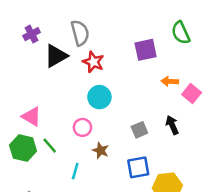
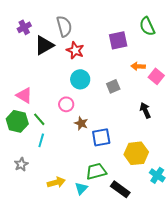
black arrow: (172, 125) -> (145, 110), moved
gray square: (139, 130) -> (113, 86), moved
blue square: (138, 167) -> (101, 137), moved
cyan line: (75, 171) -> (41, 140), moved

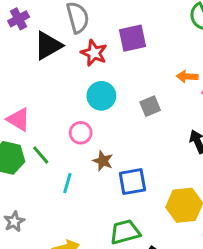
purple square: (118, 40) -> (132, 38), moved
cyan line: (41, 140) -> (67, 183), moved

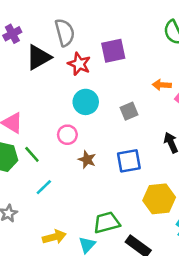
blue square: (132, 182) -> (129, 161), moved
cyan line: (67, 183) -> (44, 187), moved, turned 30

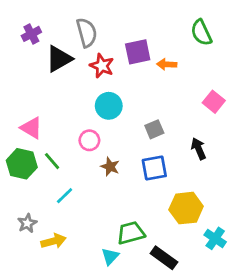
orange arrow: (162, 85) -> (167, 64), moved
gray square: (129, 111) -> (154, 129), moved
yellow arrow: (54, 237) -> (53, 241), moved

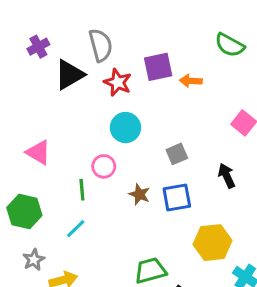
green semicircle: (201, 33) -> (230, 45), turned -36
green line: (52, 161) -> (82, 190), moved, turned 36
green hexagon: (22, 164) -> (24, 211), moved
brown star: (110, 167) -> (139, 194), moved

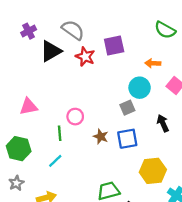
gray semicircle: (101, 45) -> (73, 30), turned -40
orange arrow: (191, 81) -> (153, 63), moved
cyan circle: (125, 128) -> (140, 88), moved
pink triangle: (38, 152) -> (29, 107), turned -42
gray star: (34, 260) -> (16, 183), moved

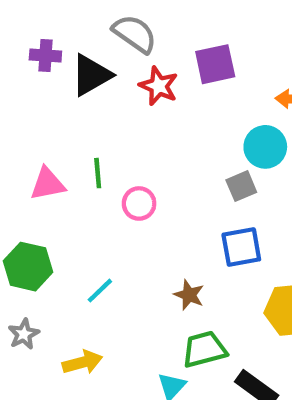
purple cross: (29, 31) -> (45, 55), moved, turned 32
green line: (60, 133) -> (98, 173), moved
brown star: (101, 136) -> (189, 295), moved

